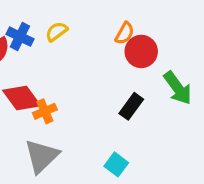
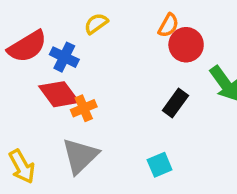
blue cross: (20, 37) -> (64, 57), moved
cyan square: (116, 164) -> (160, 165), turned 30

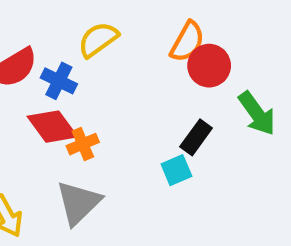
yellow semicircle: (96, 24) -> (98, 39), size x1.4
orange semicircle: (168, 25) -> (187, 42), size x1.4
cyan square: (160, 165) -> (176, 170), moved

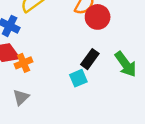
green arrow: (257, 114) -> (126, 64), moved
gray triangle: (78, 203) -> (21, 97), size x0.6

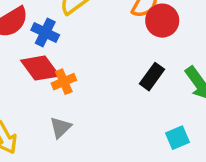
cyan square: (78, 78) -> (177, 138), moved

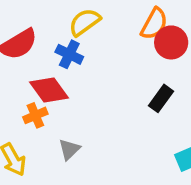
blue cross: (45, 32) -> (69, 54), moved
orange cross: (64, 82) -> (35, 115), moved

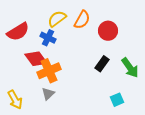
orange semicircle: (154, 24) -> (82, 20), moved
orange cross: (35, 115) -> (49, 71), moved, size x1.6

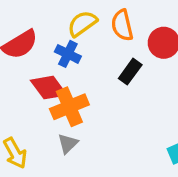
orange semicircle: (82, 20) -> (122, 25), turned 138
black rectangle: (102, 64) -> (130, 72), moved

